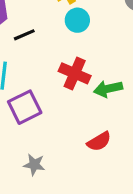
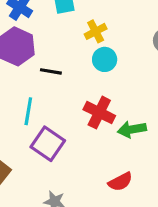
black line: (24, 35) -> (51, 71), turned 30
purple square: (25, 107) -> (48, 144), turned -32

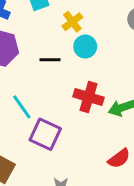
black line: (51, 71) -> (50, 60), moved
cyan line: (28, 111) -> (22, 107), turned -35

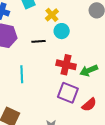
cyan line: (22, 107) -> (22, 74), turned 36
purple square: (45, 134) -> (68, 93), moved

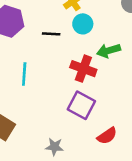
green arrow: (89, 70) -> (109, 51), moved
red semicircle: (89, 105) -> (107, 136), moved

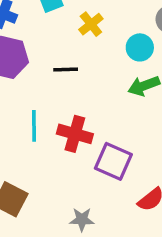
cyan circle: (83, 24) -> (140, 47), moved
red cross: (83, 69) -> (75, 134), moved

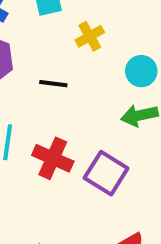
purple square: (113, 161) -> (106, 173), moved

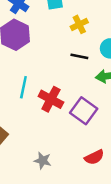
black line: (53, 84) -> (79, 56), moved

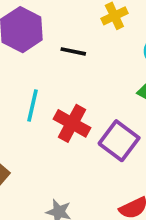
black line: (79, 56) -> (73, 51), moved

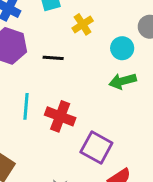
purple square: (119, 141) -> (96, 147), moved

